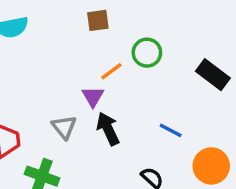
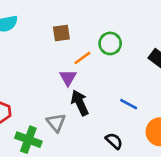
brown square: (98, 20) -> (61, 33), moved
gray triangle: (64, 127) -> (56, 123), moved

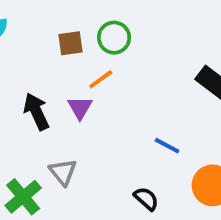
green circle: (110, 43) -> (114, 38), moved
black arrow: (80, 103) -> (36, 111), moved
green cross: (28, 140) -> (23, 197), turned 30

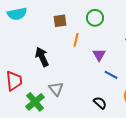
green circle: (114, 38) -> (95, 18), moved
orange line: (101, 79) -> (76, 40), turned -40
purple triangle: (80, 108) -> (99, 55), moved

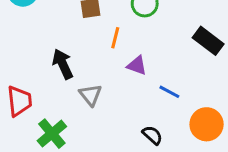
purple triangle: (99, 55) -> (137, 65), moved, turned -40
gray triangle: (56, 89) -> (91, 95), moved

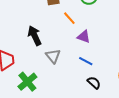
orange line: (115, 38) -> (69, 18), turned -56
blue line: (169, 92) -> (86, 61), moved

